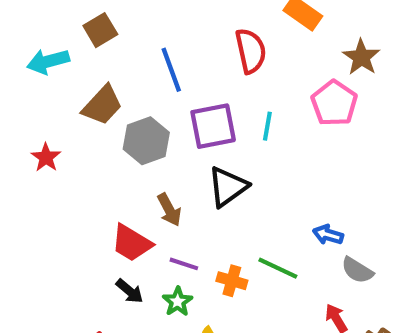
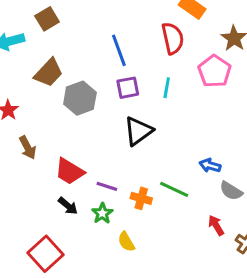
red semicircle: (251, 51) -> (173, 38), moved
blue line: (171, 70) -> (119, 50), moved
purple square: (213, 126) -> (128, 88), size x0.7
brown arrow: (169, 210) -> (28, 148), moved

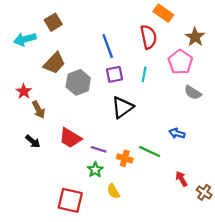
brown arrow: (28, 148) -> (38, 110), moved
gray semicircle: (231, 191) -> (193, 93), moved
black arrow: (68, 206) -> (33, 141), moved
red square: (46, 254) -> (70, 200), moved, turned -35

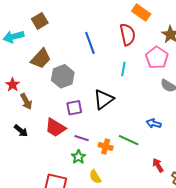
purple square: (115, 74) -> (74, 108), moved

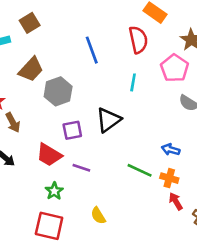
orange cross: (106, 146) -> (169, 178), moved
green star: (78, 157) -> (54, 191), moved

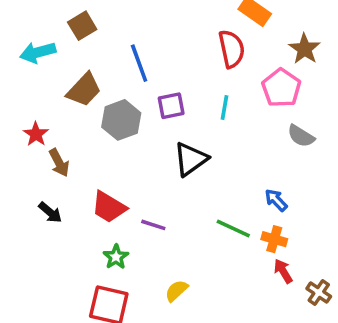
blue line: (92, 50) -> (139, 63), moved
purple square: (72, 130) -> (171, 106), moved
blue arrow: (171, 150) -> (276, 200), turned 30
yellow semicircle: (98, 216) -> (176, 291), turned 78

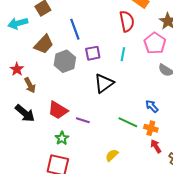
black arrow: (50, 212) -> (25, 113), size x1.5
yellow semicircle: (176, 291) -> (112, 155), moved

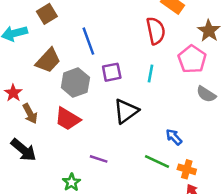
blue arrow: (152, 106) -> (174, 137), moved
red trapezoid: (58, 110) -> (68, 119), moved

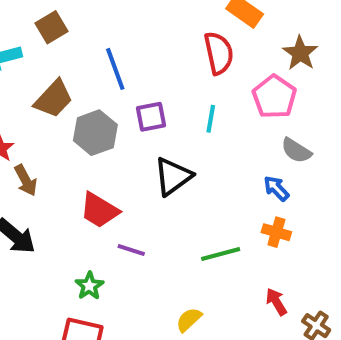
red trapezoid: (68, 119) -> (99, 210), moved
blue arrow: (174, 137) -> (276, 188), moved
green line: (157, 162) -> (221, 254), turned -40
orange cross: (187, 169) -> (276, 232), moved

